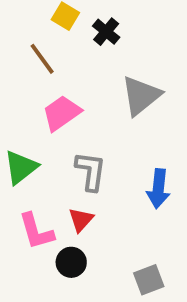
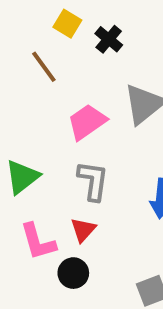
pink trapezoid: (62, 113) -> (87, 122), moved

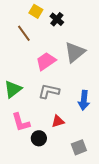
gray L-shape: (93, 181) -> (49, 91), turned -85
red triangle: (83, 230) -> (58, 121), moved, turned 32

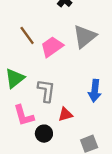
brown line: (24, 33) -> (27, 35), moved
gray L-shape: (49, 91) -> (46, 91), moved, turned 85

